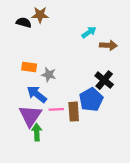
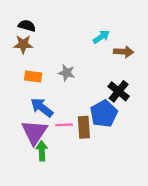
brown star: (40, 15) -> (23, 44), moved
gray star: (49, 75) -> (67, 73), moved

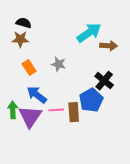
cyan arrow: (101, 37) -> (89, 33), size x1.6
orange rectangle: (33, 76) -> (29, 67), turned 48
green arrow: (42, 151) -> (13, 110), moved

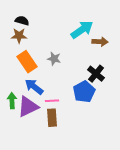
orange rectangle: (29, 67) -> (27, 62), size x1.5
brown rectangle: (74, 112) -> (52, 118), moved
purple triangle: (30, 116) -> (28, 107), turned 30

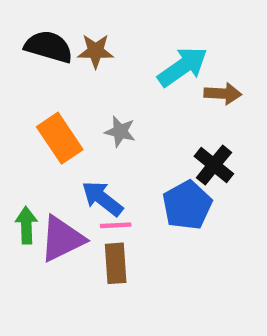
black semicircle: (22, 21) -> (49, 47), size x1.5
brown star: (19, 36) -> (96, 51), moved
blue arrow: (34, 87) -> (102, 199), moved

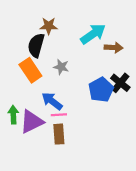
black semicircle: (49, 47) -> (36, 45), moved, turned -90
black cross: (214, 165) -> (120, 83), moved
blue pentagon: (187, 205) -> (101, 90), moved

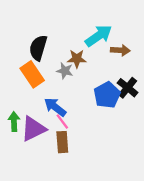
brown star: (49, 26) -> (77, 59), moved
pink line: (59, 115) -> (62, 122), turned 56

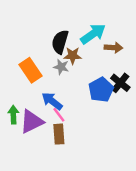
black semicircle: (38, 48) -> (60, 42), moved

